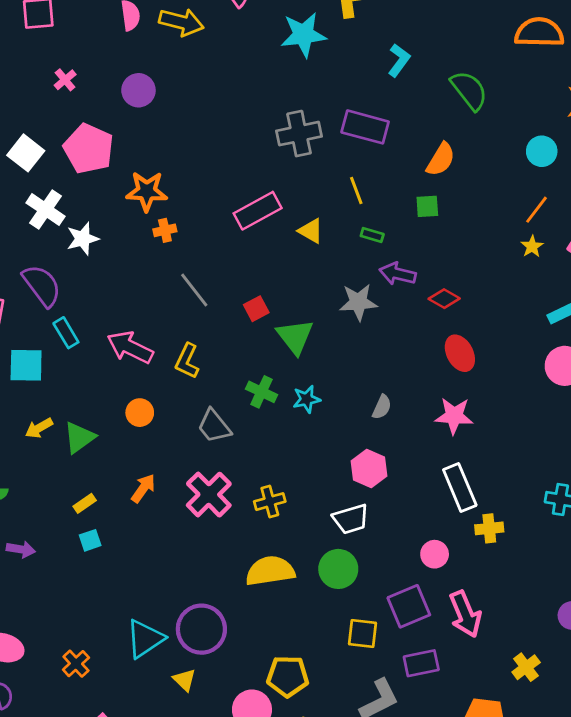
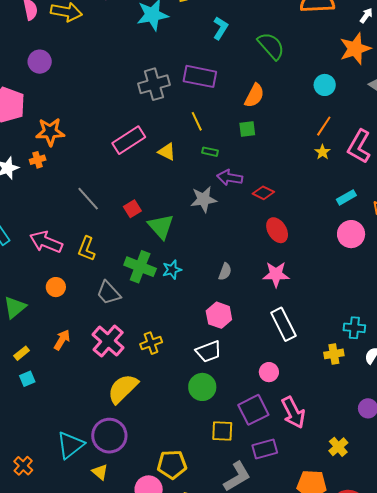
orange cross: (165, 230) -> (38, 160), moved
green cross: (262, 392) -> (140, 267), size x1.4
yellow cross: (489, 528) -> (334, 354), moved
yellow semicircle: (270, 571) -> (123, 389), moved, turned -32

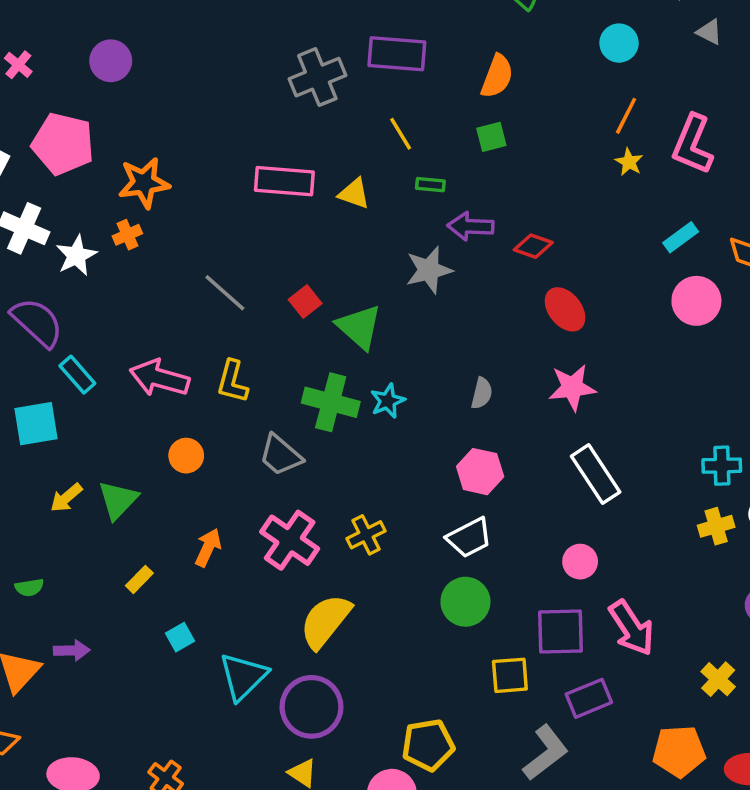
pink rectangle: (129, 140) -> (284, 181), turned 44
yellow cross: (334, 354) -> (716, 526), moved
cyan square: (27, 379) -> (180, 637), moved
purple square: (253, 410) -> (560, 631), turned 32
cyan triangle: (70, 445) -> (243, 677), moved

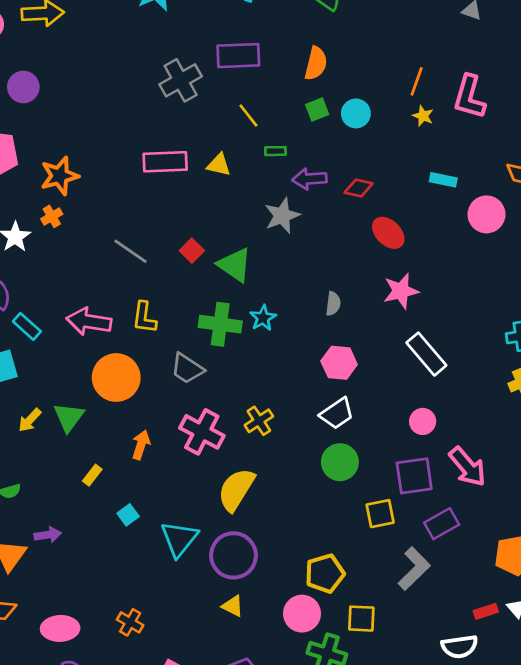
cyan circle: (619, 43) -> (356, 113), moved
cyan rectangle: (681, 237) -> (443, 180), moved, turned 55
orange circle: (186, 456) -> (116, 378), size x1.8

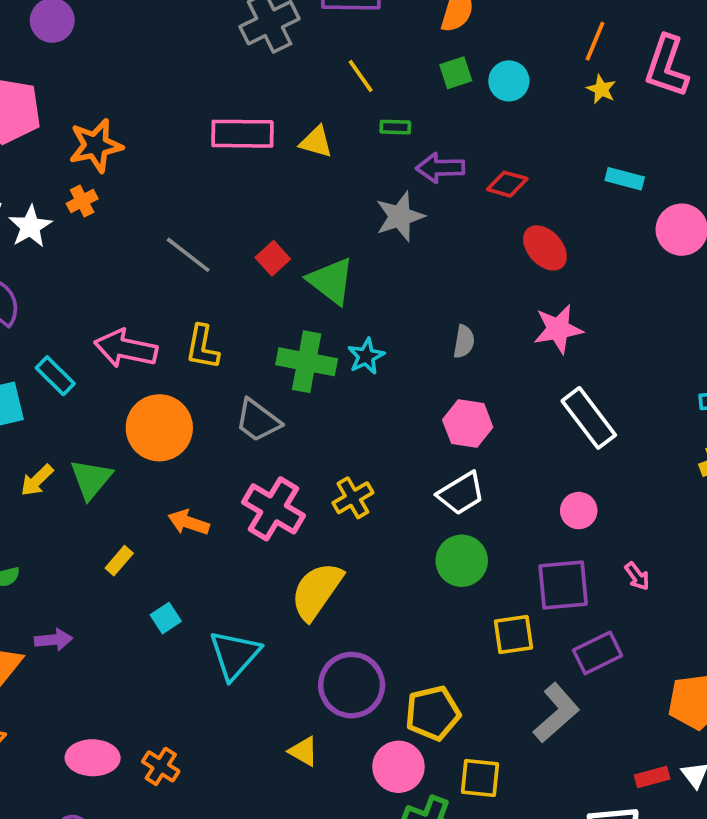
cyan rectangle: (27, 326) -> (55, 376), moved
orange arrow: (141, 445) -> (189, 522), turned -92
pink arrow: (467, 467) -> (637, 576), size x0.5
purple circle: (234, 555) -> (352, 685), moved
pink ellipse: (60, 628) -> (93, 758), moved

